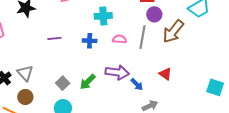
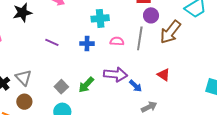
purple line: (54, 38) -> (52, 42), turned 32

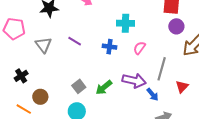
gray line: (140, 38) -> (162, 69), moved
pink semicircle: (117, 41) -> (139, 48), turned -64
red triangle: (164, 75) -> (182, 87), turned 32
gray triangle: (23, 78) -> (44, 45), moved

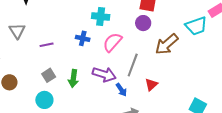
purple circle: (176, 26) -> (143, 23), moved
purple line: (75, 41) -> (47, 45), moved, turned -48
pink semicircle: (139, 48) -> (112, 42), size x1.5
green arrow: (104, 87) -> (73, 79), turned -48

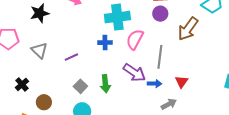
cyan cross: (101, 17) -> (117, 17), size x1.4
purple arrow: (104, 74) -> (134, 73), turned 30
red triangle: (151, 85) -> (182, 82), moved
blue arrow: (121, 90) -> (155, 84), turned -40

